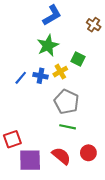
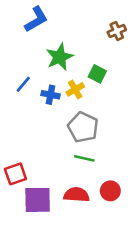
blue L-shape: (52, 15) -> (36, 19), moved
brown cross: (94, 25) -> (117, 31), turned 32
blue line: (21, 78) -> (23, 84), moved
red semicircle: (61, 156) -> (77, 195), turned -36

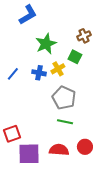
brown cross: (117, 31) -> (84, 36), moved
blue line: (23, 84) -> (13, 74), moved

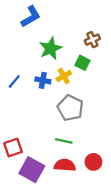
green line: (65, 122) -> (64, 141), moved
purple square: (29, 154) -> (32, 170), turned 30

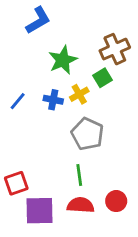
brown cross: (92, 40) -> (115, 49), size x1.5
green square: (82, 63) -> (102, 78), turned 32
green line: (64, 141) -> (79, 175), turned 70
purple square: (32, 170) -> (40, 211), turned -30

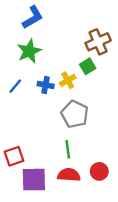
green star: (63, 60) -> (29, 51), moved

